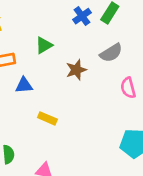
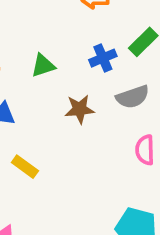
blue cross: (82, 16) -> (103, 58), moved

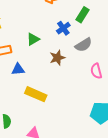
yellow rectangle: (25, 167) -> (36, 94), size x1.5

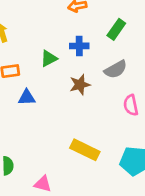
blue cross: (63, 28) -> (79, 46), moved, turned 32
yellow rectangle: (36, 94) -> (85, 150), moved

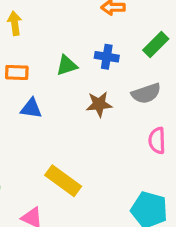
yellow rectangle: (85, 150) -> (63, 181), moved

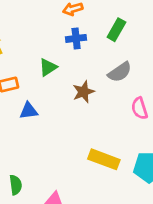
blue cross: (107, 57) -> (76, 38), moved
yellow rectangle: (63, 181) -> (104, 159), moved

